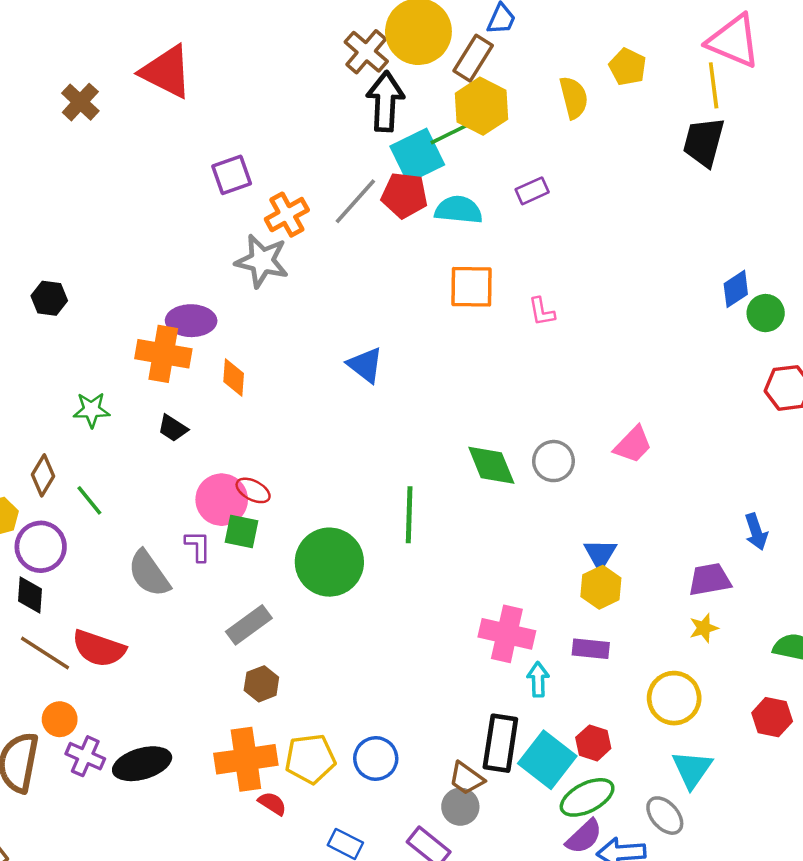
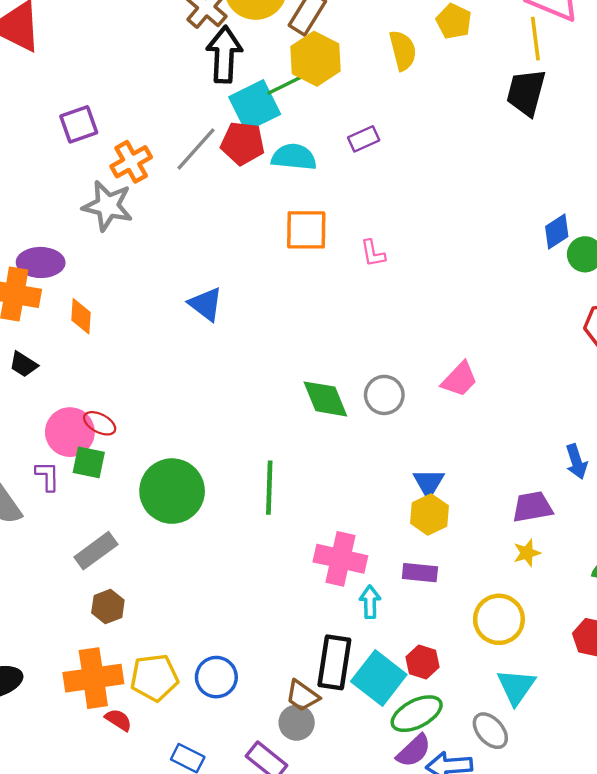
green line: (409, 515) -> (269, 488), moved

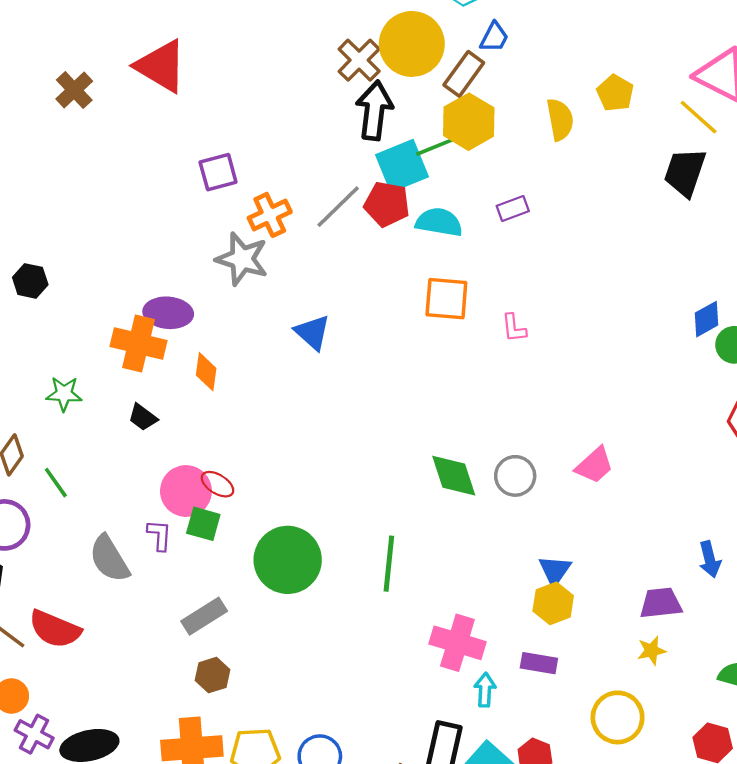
yellow line: (535, 39) -> (699, 117), turned -45
blue triangle: (206, 304) -> (312, 332), moved

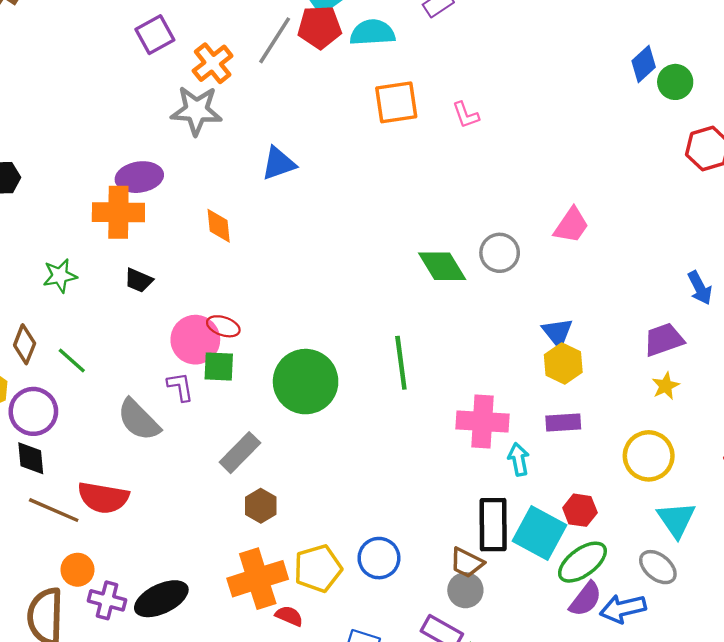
blue triangle: (312, 332) -> (278, 163), turned -48
orange diamond: (206, 372) -> (219, 226), moved

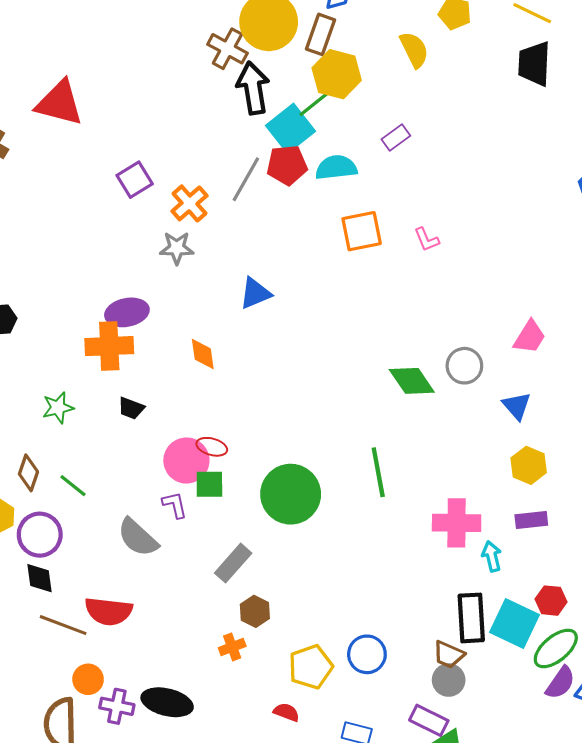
gray star: (196, 110) -> (177, 248), size x0.7
blue triangle: (557, 332) -> (517, 406), moved
orange cross: (258, 579) -> (232, 647), moved, size x0.5
black ellipse: (161, 599) -> (167, 702), turned 42

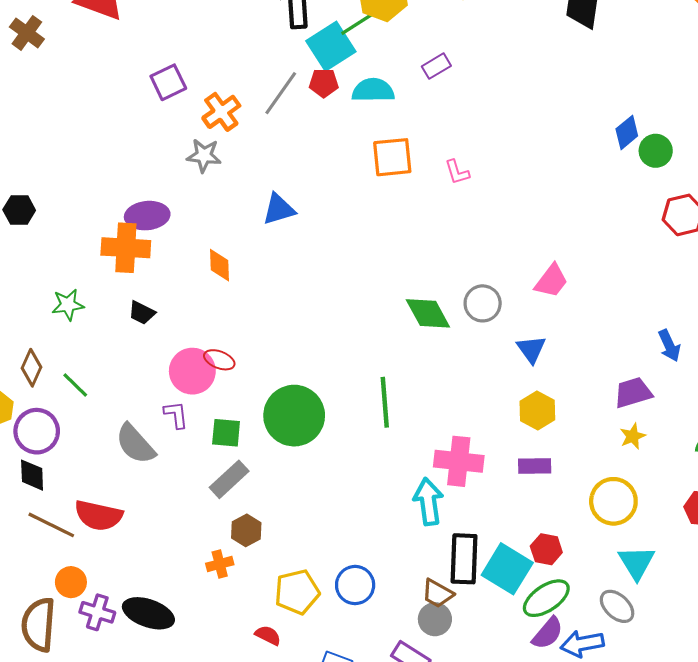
red pentagon: (287, 165) -> (324, 83), size x0.7
green square: (209, 484) -> (226, 433), moved
cyan arrow: (492, 556) -> (428, 502), moved, size x1.5

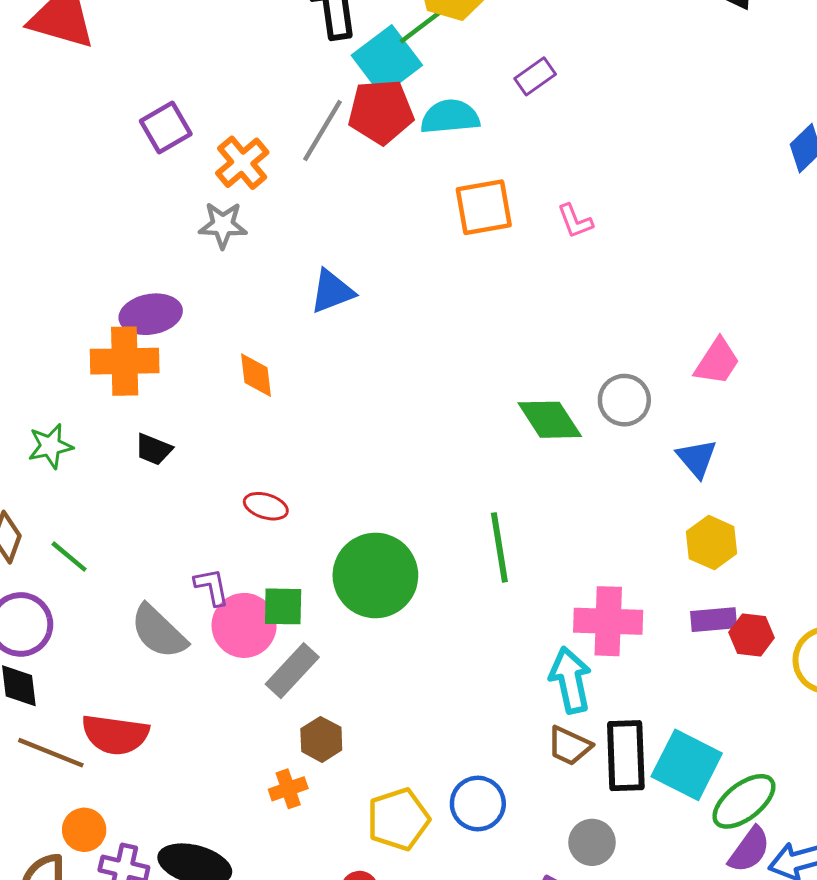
red pentagon: (324, 83) -> (381, 112), size x1.6
pink circle: (192, 371) -> (244, 625), moved
red hexagon: (546, 549) -> (752, 635), moved
brown trapezoid: (438, 594) -> (569, 746), moved

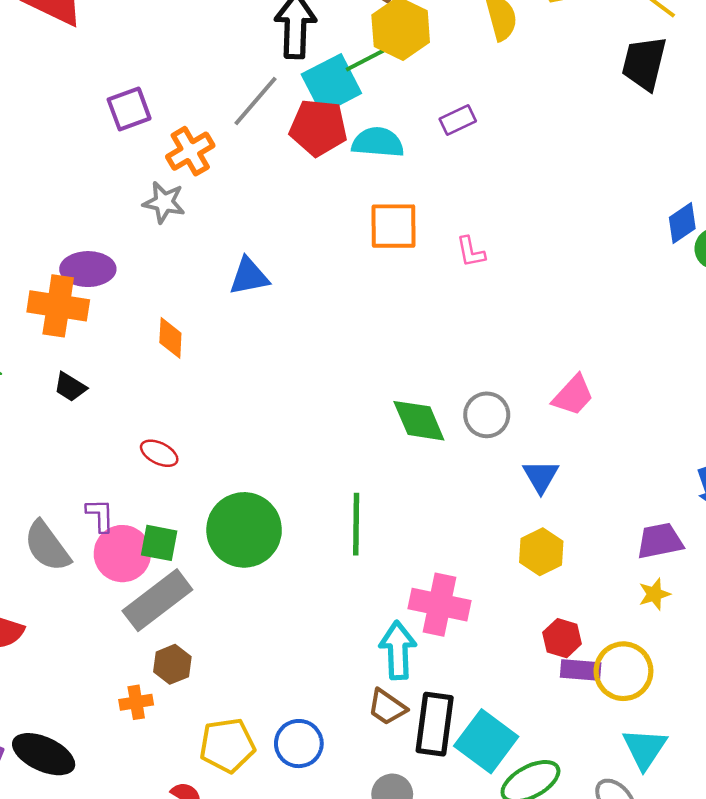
gray line: (322, 130) -> (255, 101), moved
purple rectangle: (714, 620) -> (581, 670), moved
gray rectangle: (292, 671) -> (157, 600), size x1.4

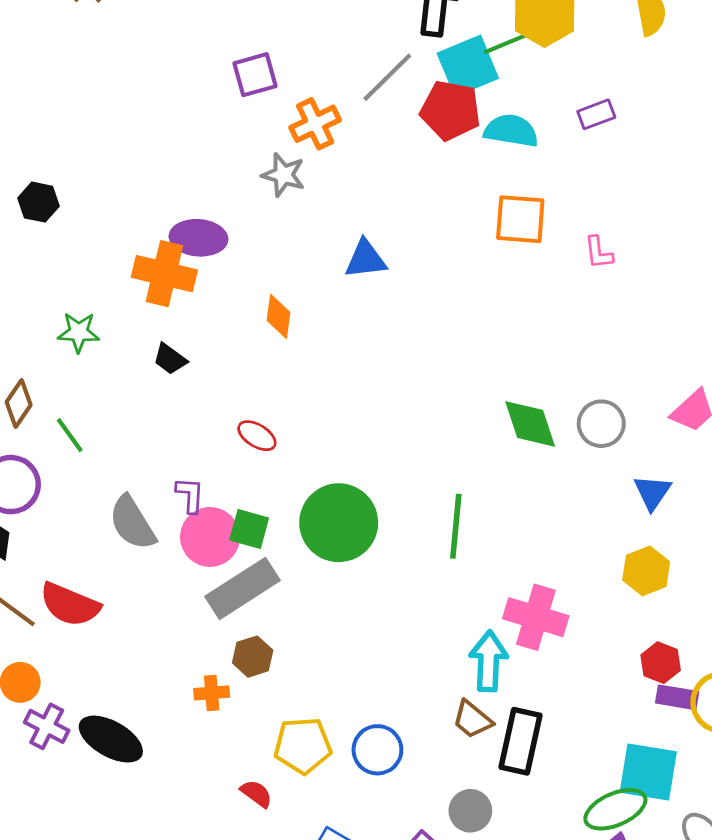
cyan square: (486, 741) -> (648, 772), moved, turned -32

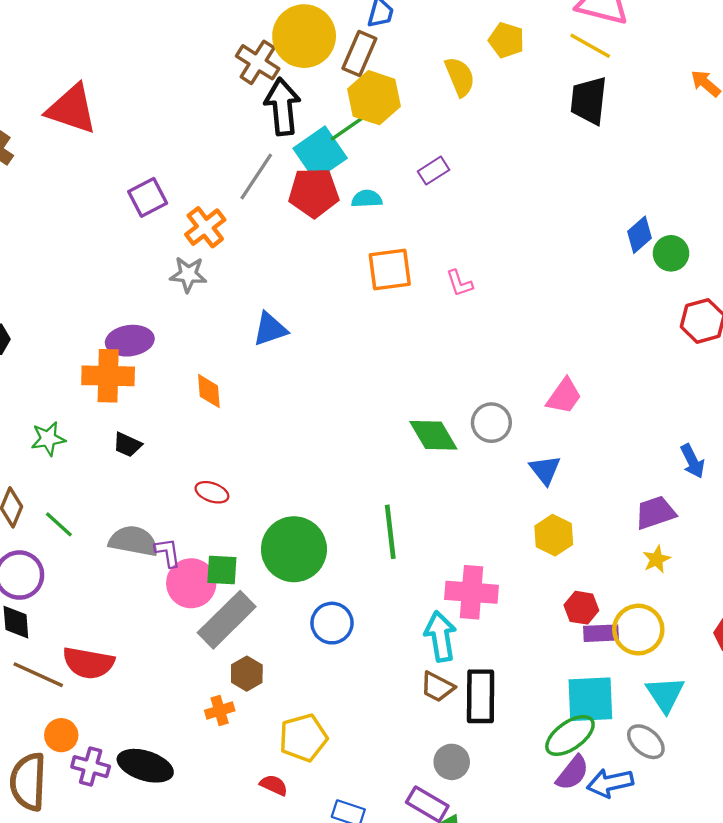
cyan semicircle: (511, 131) -> (367, 199), size x0.7
gray semicircle: (132, 523) -> (133, 541), moved, turned 144
blue circle: (377, 750) -> (332, 623), moved

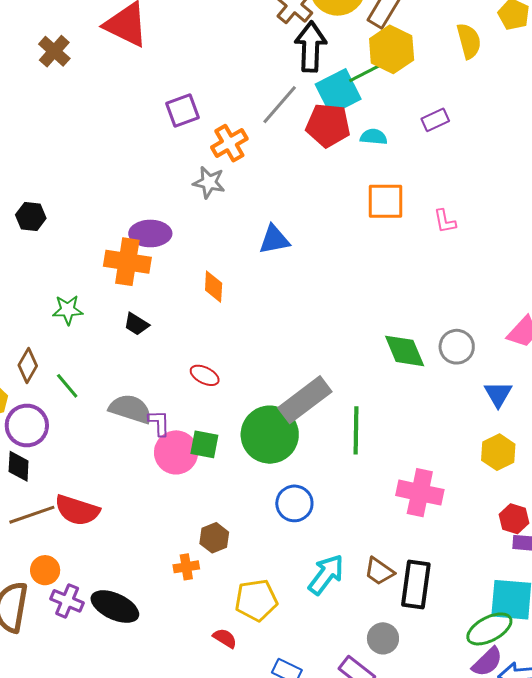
gray rectangle: (227, 620) -> (305, 400), moved
cyan arrow: (441, 636) -> (326, 575), moved, turned 39
brown line: (38, 675) -> (32, 515), turned -51

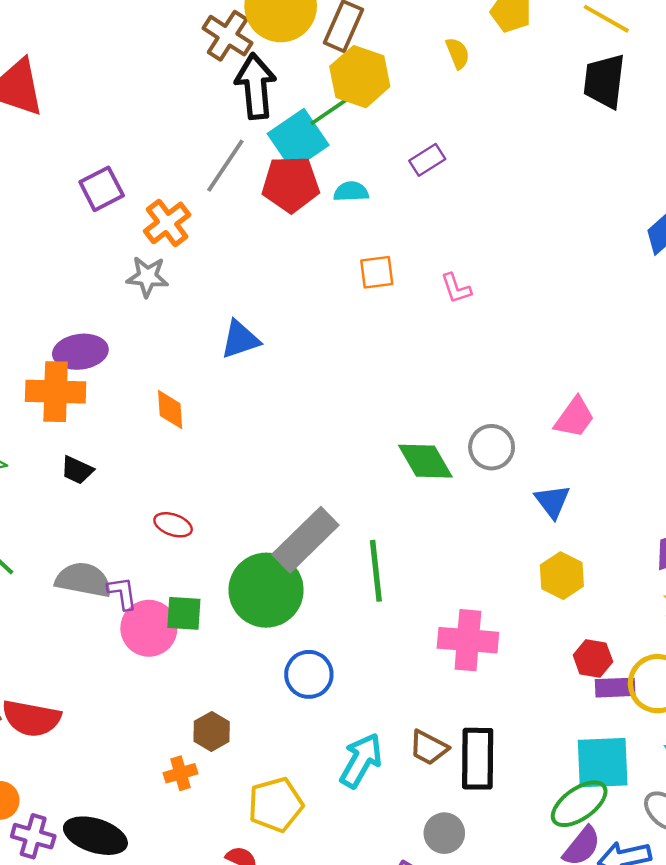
yellow semicircle: (469, 41) -> (458, 53), size x0.7
orange square: (385, 201) -> (377, 272), size x0.7

